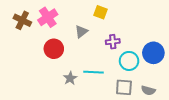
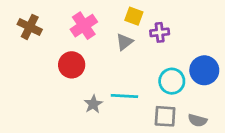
pink cross: (48, 17) -> (84, 26), moved
gray triangle: (81, 31) -> (124, 42), moved
purple cross: (113, 42) -> (160, 32), moved

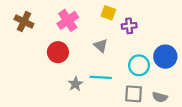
gray triangle: (124, 42) -> (101, 46), moved, turned -40

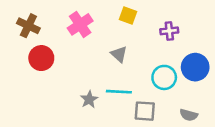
purple cross: (129, 26) -> (169, 31), moved
red circle: (58, 52) -> (41, 58), moved
gray square: (134, 94) -> (145, 111), moved

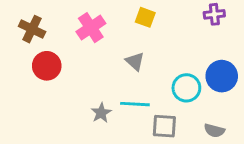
purple cross: (169, 31) -> (214, 14), moved

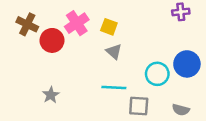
yellow square: (145, 17) -> (109, 27), moved
red circle: (47, 66) -> (52, 40), moved
gray star: (101, 113) -> (51, 95), moved

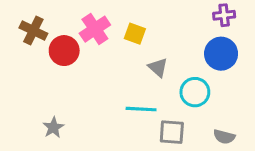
gray triangle: (114, 52) -> (158, 67), moved
blue circle: (187, 64) -> (221, 54), moved
gray star: (51, 95) -> (53, 127), moved

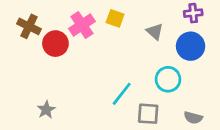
yellow square: (135, 34) -> (115, 18), moved
gray triangle: (158, 67) -> (155, 32), moved
cyan line: (141, 109) -> (122, 94), turned -55

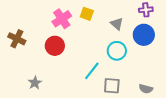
brown cross: (29, 26) -> (17, 39), moved
red circle: (55, 44) -> (55, 46), moved
cyan circle: (168, 79) -> (117, 51), moved

